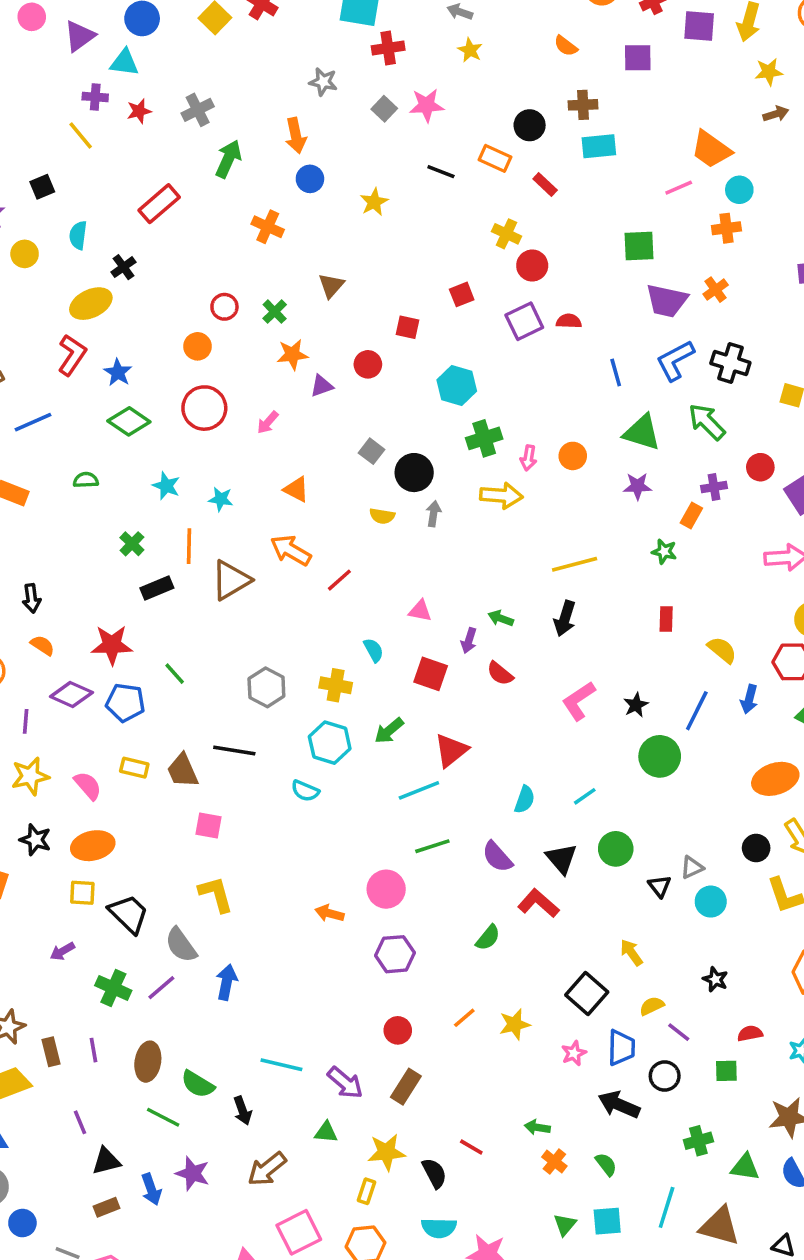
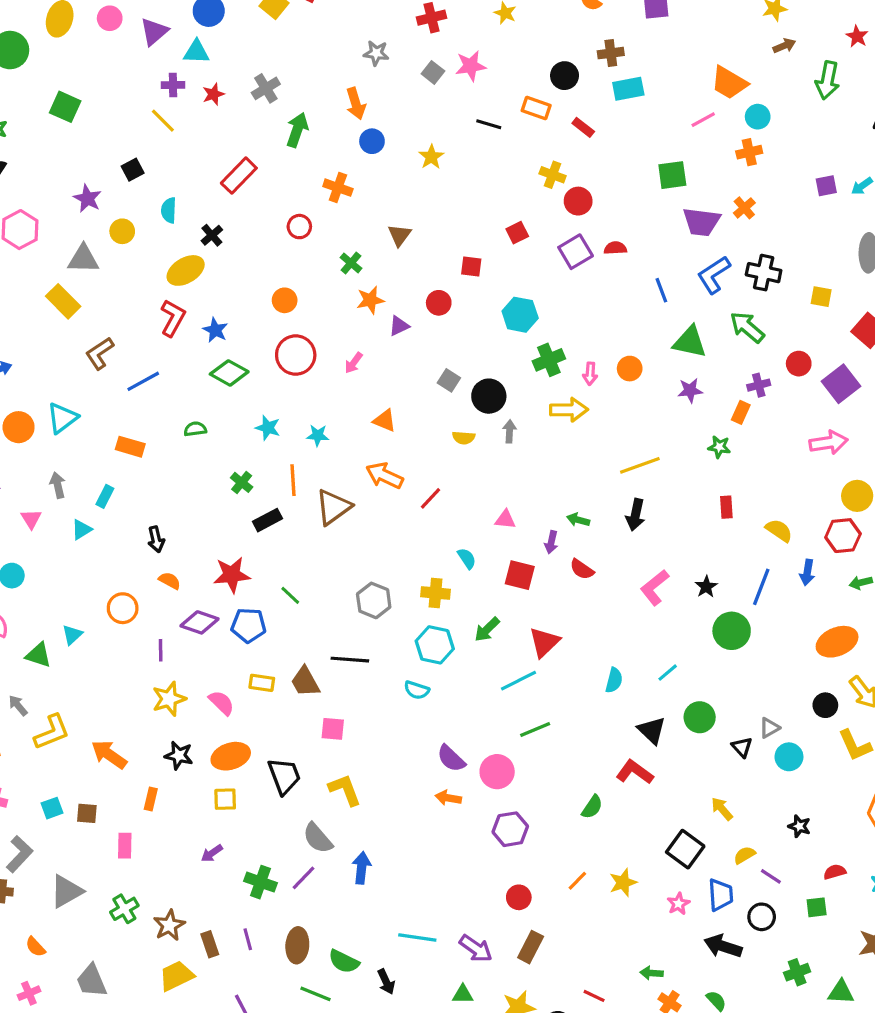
red circle: (224, 307) -> (299, 227), moved
purple semicircle: (497, 857) -> (451, 759), moved
black trapezoid: (129, 914) -> (284, 776), moved, turned 30

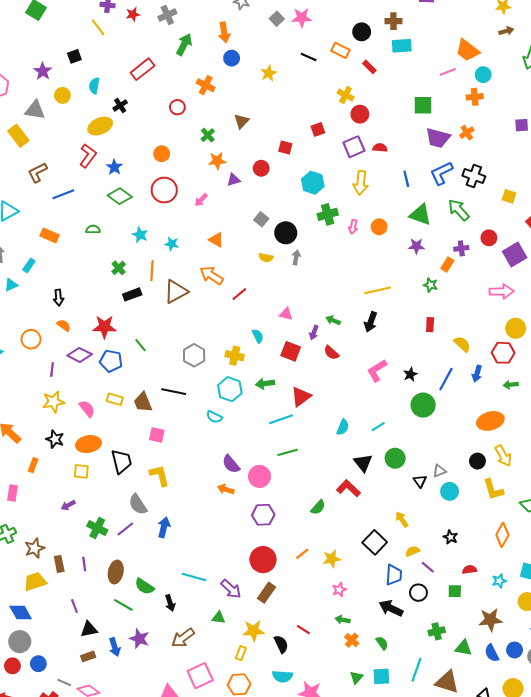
yellow arrow: (569, 410) -> (361, 183), moved, turned 90
green arrow: (487, 629) -> (265, 384), turned 30
red circle: (519, 897) -> (263, 560), size x1.6
pink star: (678, 904) -> (339, 590), moved

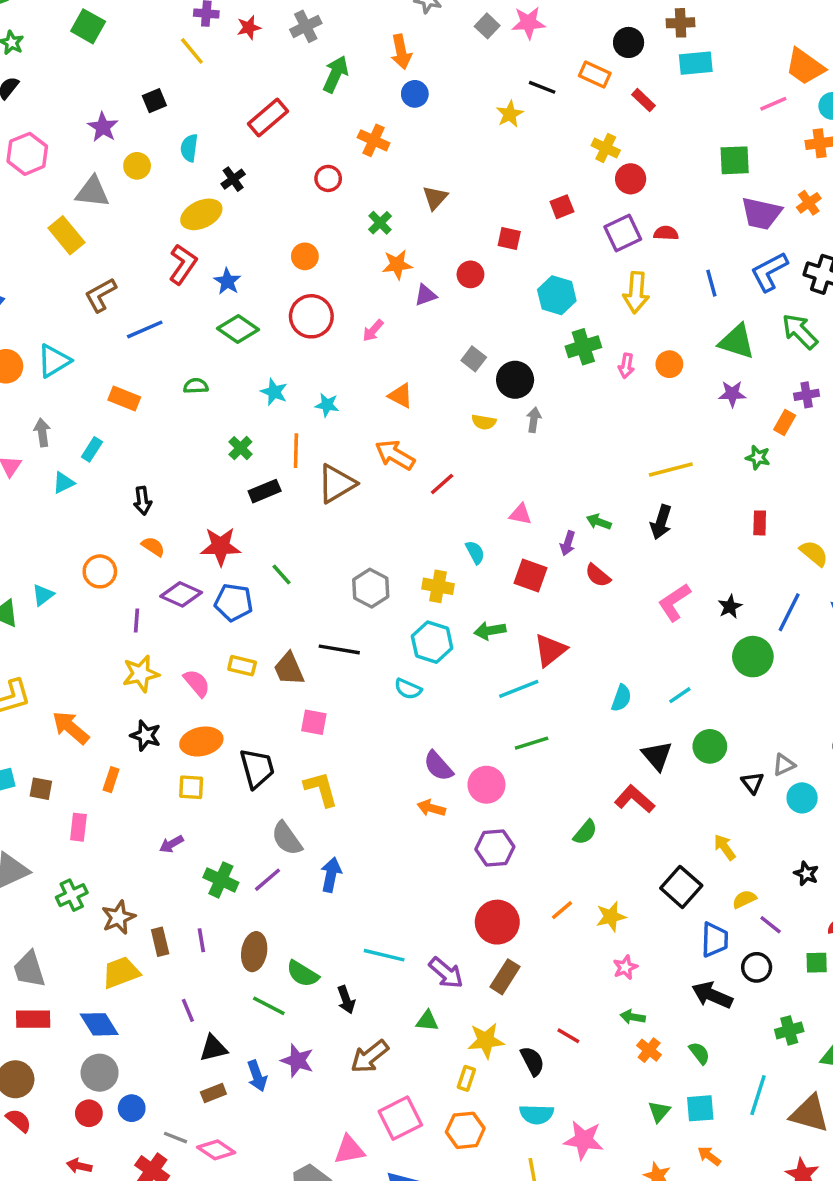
yellow star: (269, 73) -> (510, 114), moved

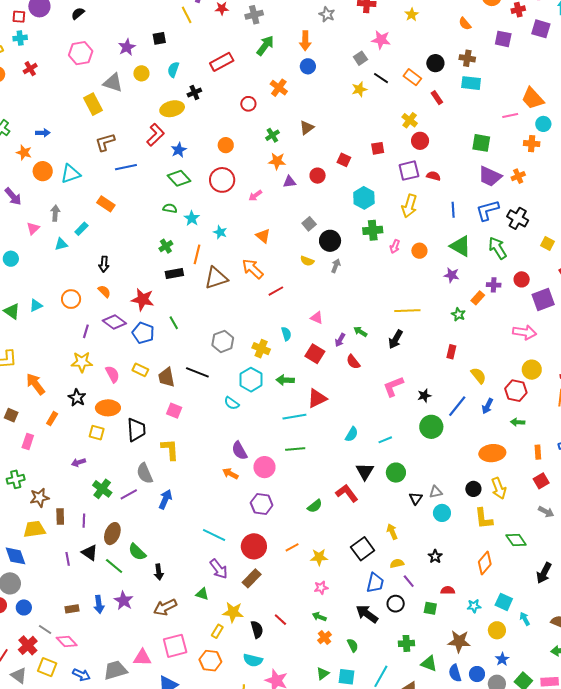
gray square: (487, 26) -> (360, 58), moved
green semicircle: (196, 386) -> (170, 208), moved
cyan line: (384, 955) -> (214, 535), moved
black triangle: (213, 1048) -> (90, 553), moved, turned 36

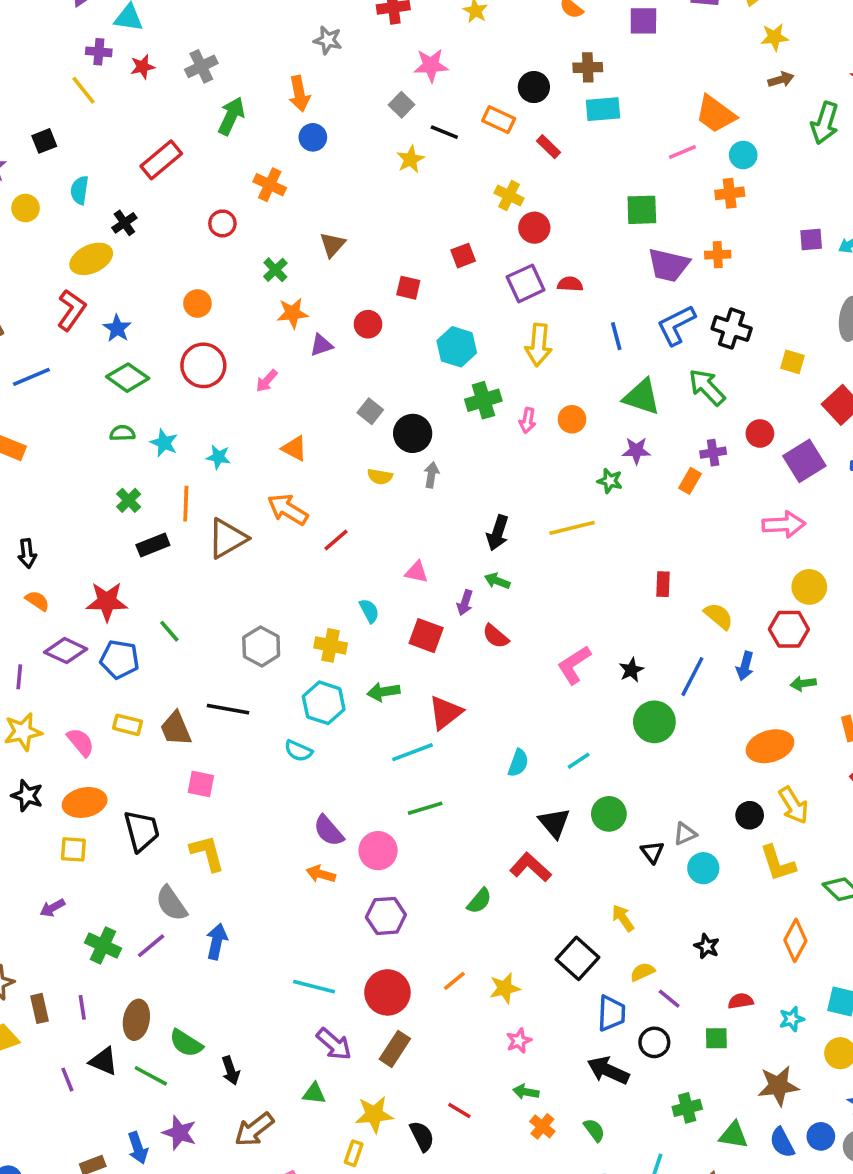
orange cross: (518, 176) -> (718, 255), turned 32
green star: (458, 314) -> (610, 481), moved
black arrow: (396, 339) -> (498, 533), moved

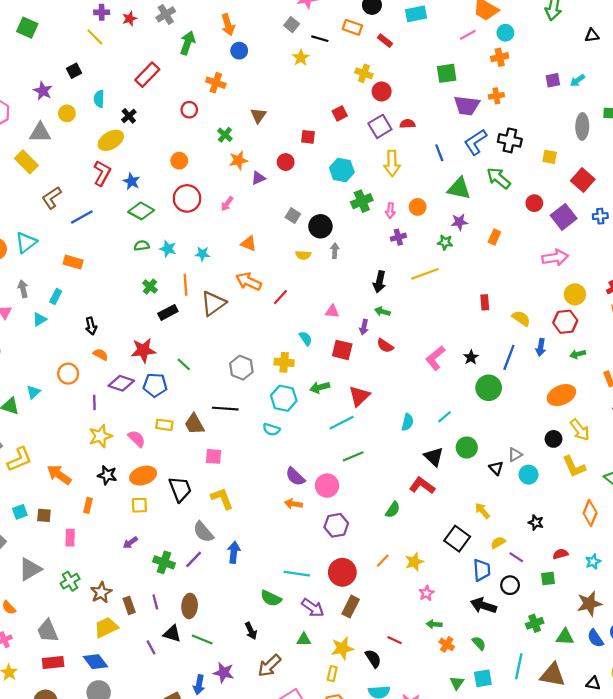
purple cross: (713, 453) -> (398, 237), moved
green semicircle: (186, 1043) -> (271, 598), moved
blue arrow: (138, 1148) -> (199, 685), turned 36

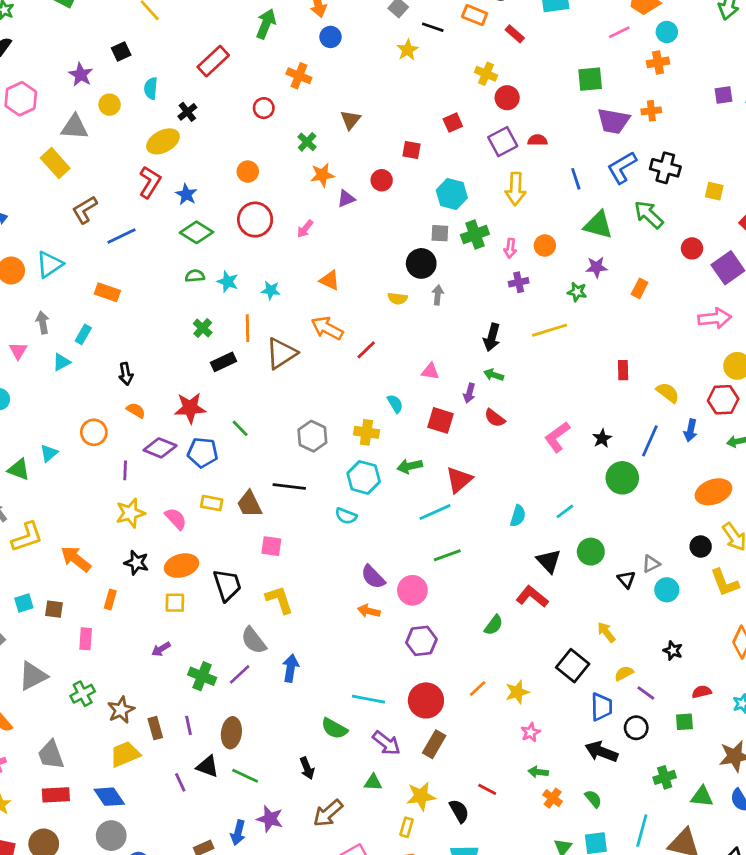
gray square: (293, 216) -> (440, 233), moved, turned -32

